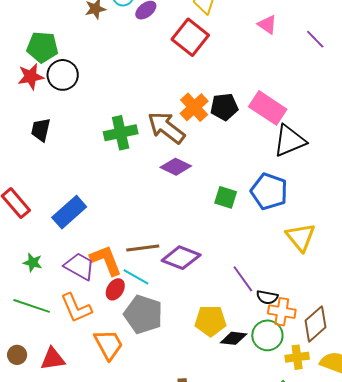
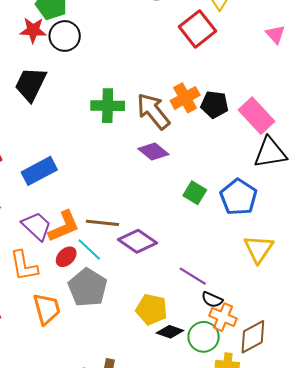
black trapezoid: (41, 130) -> (31, 84), size x1.5
orange L-shape: (106, 260) -> (64, 226), turned 75
purple line: (243, 279) -> (193, 276), turned -36

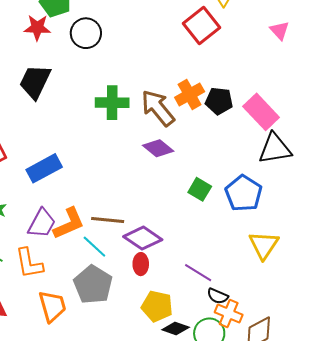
black circle: (65, 36) -> (86, 33), moved
purple trapezoid: (37, 226) -> (42, 223), turned 76
red ellipse: (66, 257) -> (141, 264), moved, turned -45

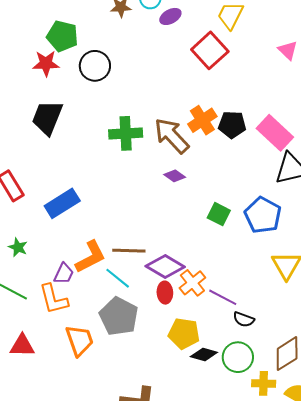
purple diamond: (158, 148) -> (175, 176), size x0.7
purple trapezoid: (42, 223) -> (64, 274), moved, size x0.7
orange cross: (229, 313) -> (192, 283), moved, turned 32

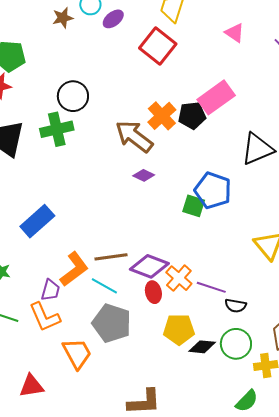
black circle: (95, 66) -> (73, 96), moved
green cross: (126, 133) -> (57, 129), moved
pink rectangle: (275, 133) -> (216, 97), moved, turned -69
blue pentagon: (263, 215) -> (213, 190), moved
red triangle: (22, 346) -> (32, 386), moved

